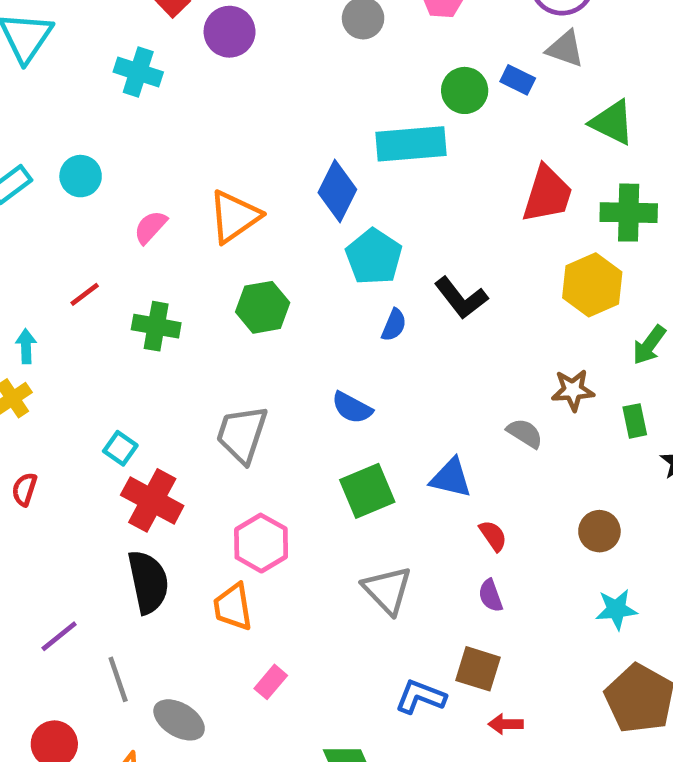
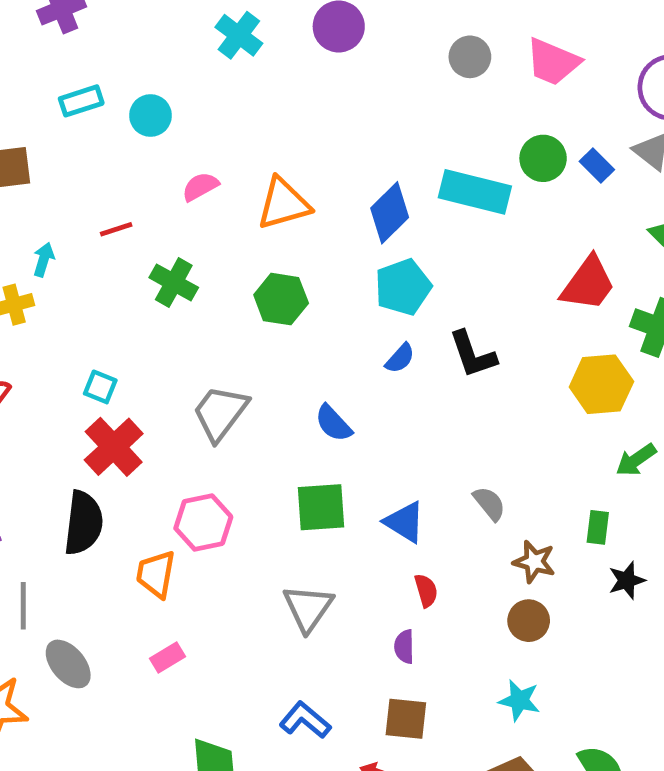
brown star: (573, 390) -> (534, 562), moved
cyan square: (120, 448) -> (100, 387), turned -32
brown square: (478, 669) -> (406, 719), moved, turned -30

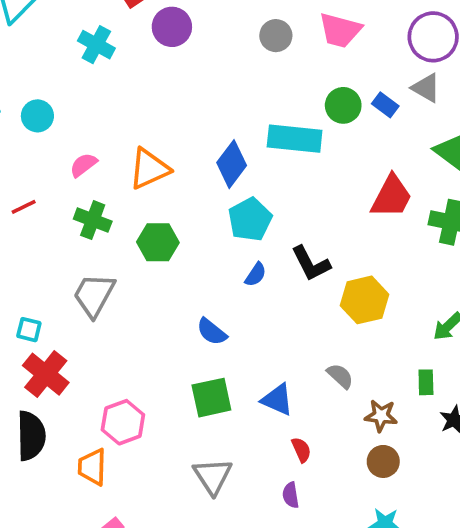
green cross: (174, 283) -> (93, 220), moved
yellow hexagon: (601, 384) -> (365, 300), moved
gray trapezoid: (220, 413) -> (94, 295), moved

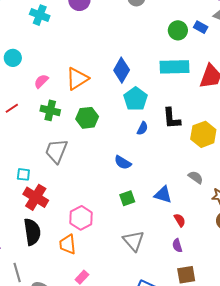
cyan rectangle: (295, 139) -> (174, 67), moved
black L-shape: (311, 263) -> (172, 118), turned 30
green square: (211, 398) -> (127, 198), size x0.7

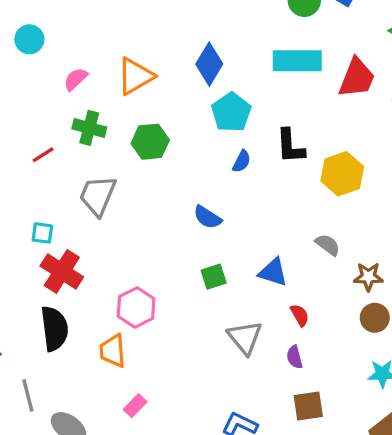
red line: (12, 108) -> (43, 155), moved
gray triangle: (134, 241) -> (245, 338), moved

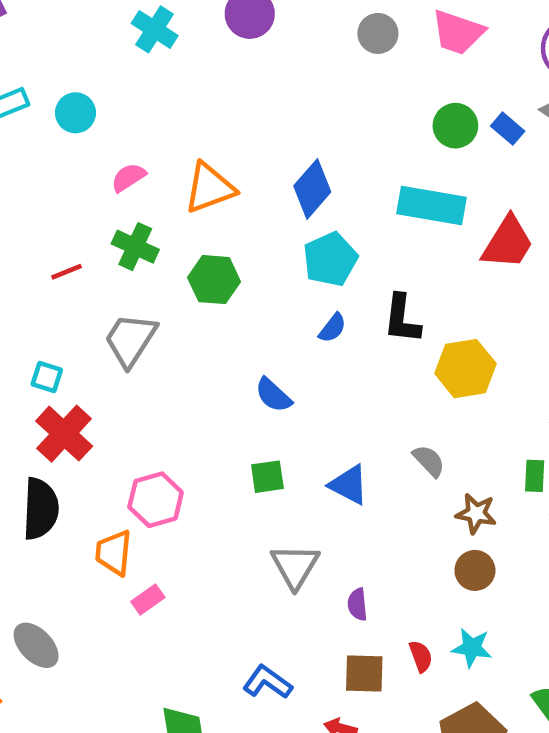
red semicircle: (300, 315) -> (421, 656), moved
pink rectangle: (135, 406) -> (148, 599), moved

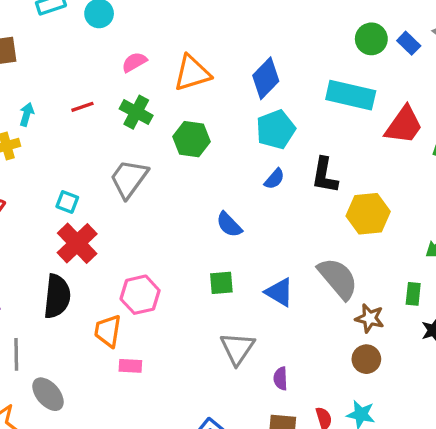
red line: (66, 272) -> (82, 107), moved
gray semicircle: (429, 461) -> (338, 278), size x1.8
pink rectangle: (148, 599) -> (130, 366), turned 35

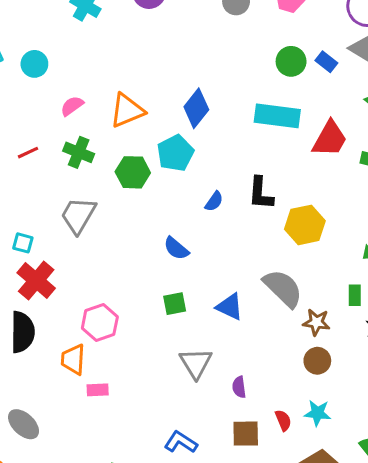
cyan pentagon: (276, 129) -> (175, 153), moved

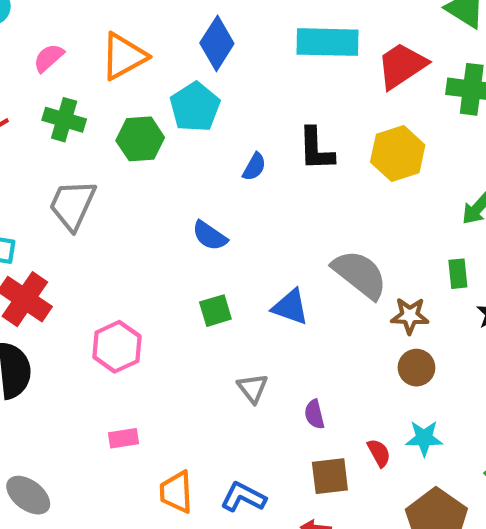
red trapezoid: (330, 139) -> (402, 66), turned -147
yellow hexagon: (305, 225) -> (398, 153), moved
orange trapezoid: (73, 359) -> (176, 492), moved
gray triangle: (196, 363) -> (253, 388), size x0.7

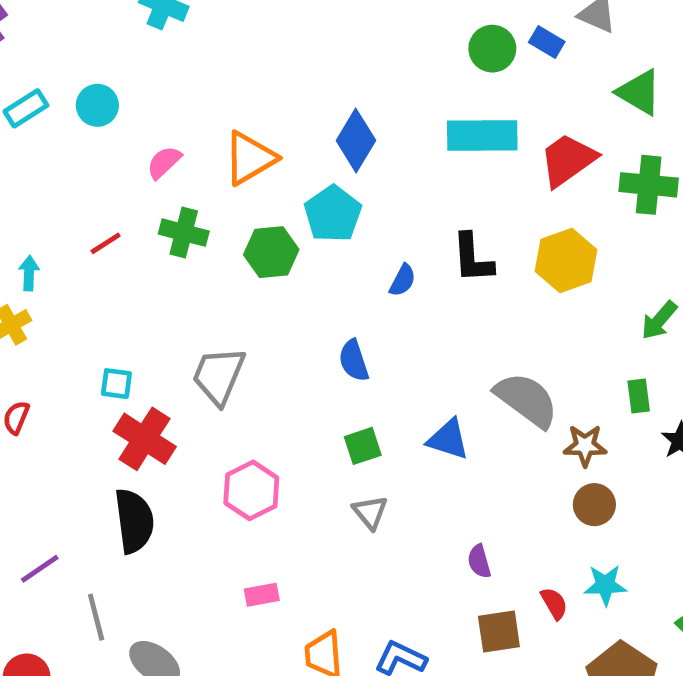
gray trapezoid: (72, 205) -> (219, 376), moved
blue semicircle: (210, 236) -> (354, 361), turned 39
gray triangle: (253, 388) -> (370, 512), moved

